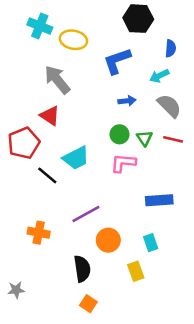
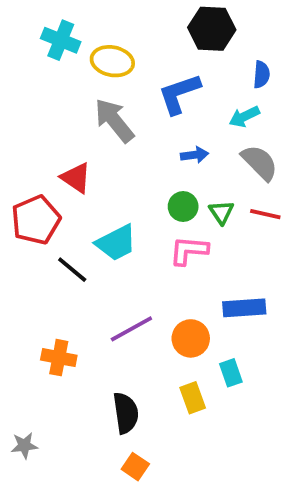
gray arrow: (57, 80) -> (114, 120), moved
orange circle: (108, 240) -> (191, 338), moved
yellow rectangle: (136, 271) -> (193, 398), moved

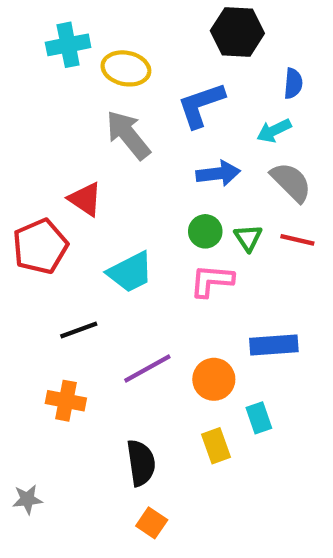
cyan cross: (61, 40) -> (68, 45), turned -33
blue arrow: (195, 155) -> (218, 173), size x1.4
black line: (72, 270) -> (79, 330), moved, turned -60

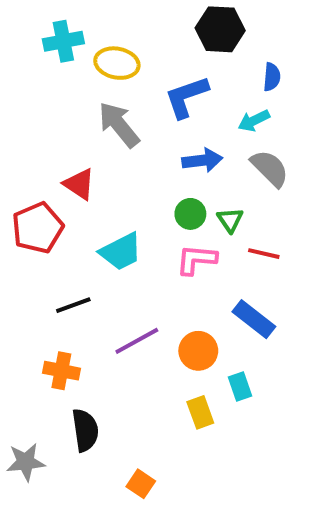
red line: (297, 240) -> (264, 254), moved
blue rectangle: (274, 345) -> (254, 319), turned 42
black semicircle: (141, 463) -> (85, 430), moved
gray star: (27, 499) -> (26, 462), size x1.4

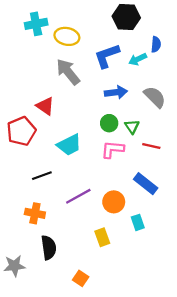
cyan arrow: (254, 121) -> (138, 59), moved
yellow rectangle: (200, 412) -> (102, 237), moved

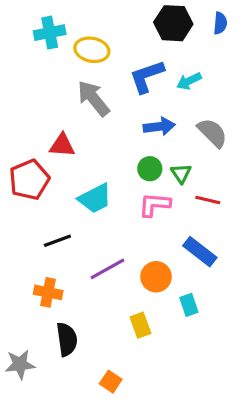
blue semicircle: (156, 44) -> (220, 23), moved
red triangle: (45, 106) -> (62, 145), turned -30

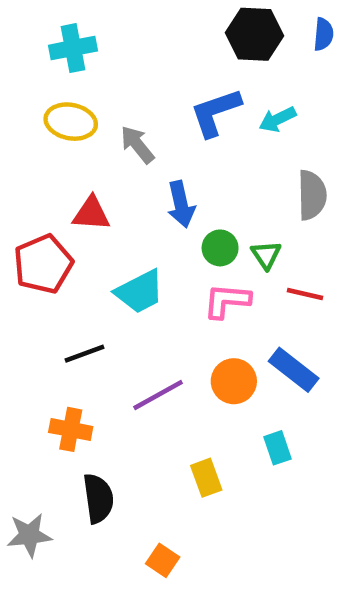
yellow ellipse: (92, 50) -> (71, 122), moved
gray arrow: (93, 98) -> (137, 145), size x0.7
blue arrow: (159, 126) -> (181, 204), moved, turned 84
gray semicircle: (212, 133) -> (312, 195), turned 44
orange circle: (156, 277) -> (234, 381), moved

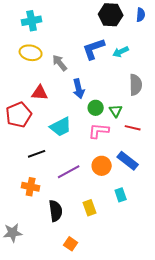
black semicircle: (98, 498) -> (56, 211), moved

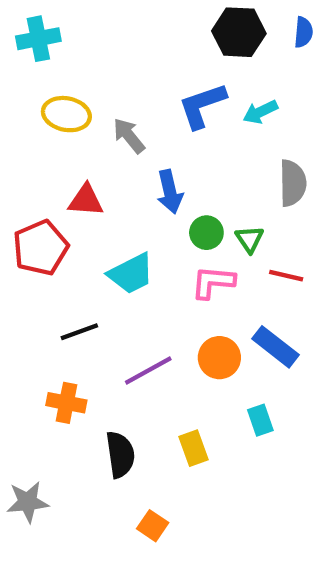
cyan cross: (32, 21) -> (38, 39), moved

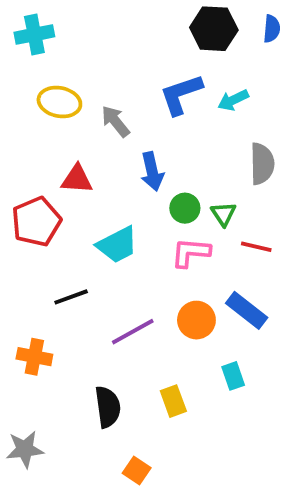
orange cross: (66, 403) -> (34, 357), moved

